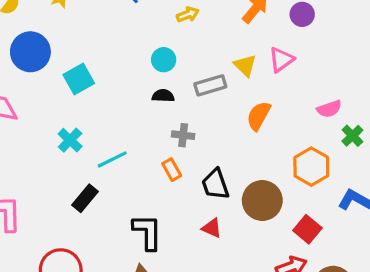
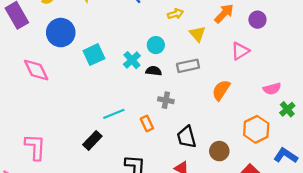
yellow triangle: (245, 65) -> (197, 34), moved
cyan cross: (70, 140) -> (132, 60), moved
orange rectangle: (172, 170) -> (147, 123), moved
brown circle: (262, 200) -> (219, 151), size x0.7

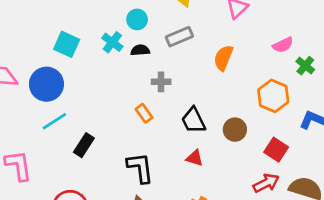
blue circle: (61, 33) -> (46, 84), moved
cyan square: (94, 55) -> (67, 44), turned -30
cyan line: (114, 114) -> (54, 121), moved

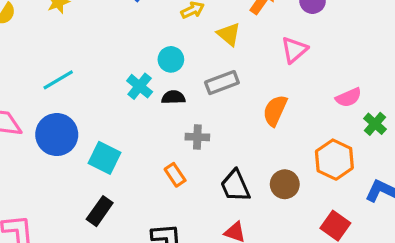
cyan square: (67, 44) -> (105, 158), moved
cyan line: (54, 121) -> (58, 80), moved
brown circle: (235, 130) -> (285, 184), moved

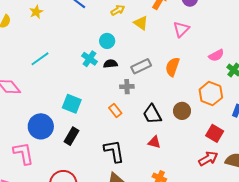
gray rectangle: (222, 83) -> (141, 66), moved
blue circle: (57, 135) -> (41, 126), moved

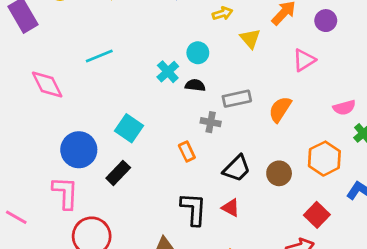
black trapezoid: (152, 114) -> (237, 168), turned -120
black L-shape: (114, 151) -> (194, 209), moved
pink L-shape: (23, 153) -> (65, 193), moved

